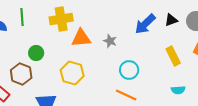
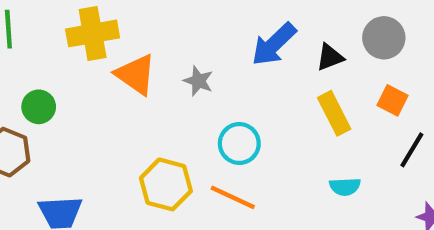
black triangle: (171, 20) -> (330, 57), moved
orange triangle: (81, 38) -> (136, 74), turned 40
yellow hexagon: (72, 73) -> (166, 184), moved

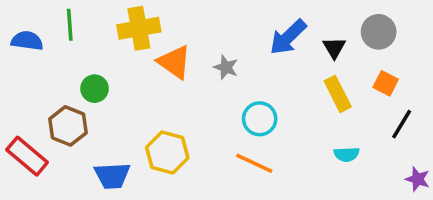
black triangle: (330, 57) -> (334, 48), turned -40
yellow hexagon: (166, 184) -> (167, 153), moved

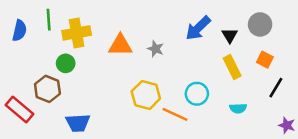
yellow cross: (139, 28) -> (77, 33), moved
blue semicircle: (27, 41) -> (19, 31), turned 95
orange triangle: (174, 62) -> (120, 45), turned -35
cyan circle: (260, 119) -> (197, 94), moved
yellow hexagon: (167, 153) -> (146, 95), moved

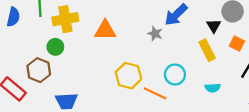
black triangle: (230, 35) -> (214, 26), moved
gray star: (156, 49) -> (155, 34), moved

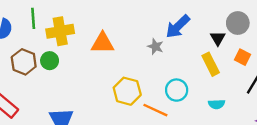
brown hexagon: (39, 70) -> (24, 62), moved

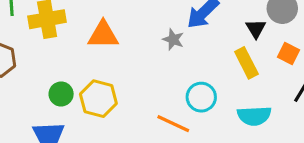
green circle: (50, 61) -> (61, 94), moved
yellow hexagon: (127, 91) -> (98, 99), moved
cyan semicircle: (217, 104) -> (254, 116), size x1.5

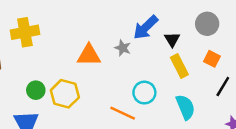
black triangle: (256, 29) -> (172, 39), moved
orange triangle: (103, 35) -> (89, 55), moved
cyan semicircle: (254, 116) -> (185, 107), turned -110

